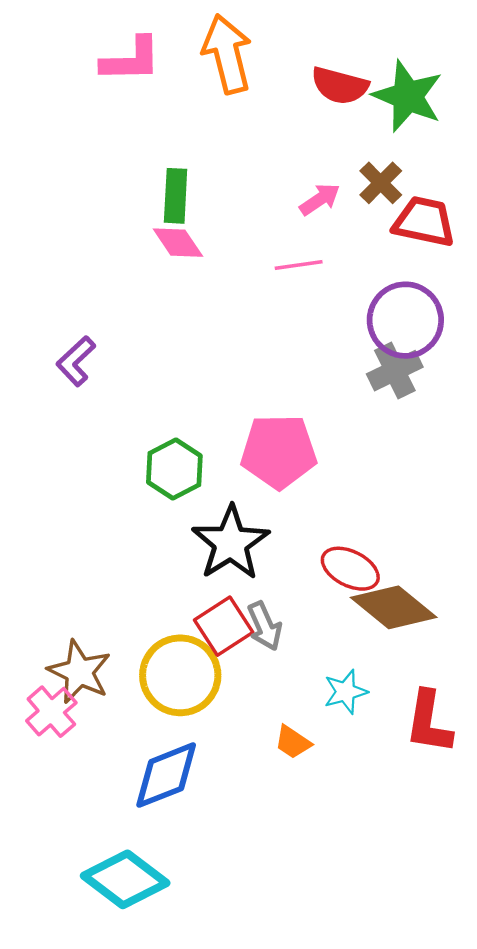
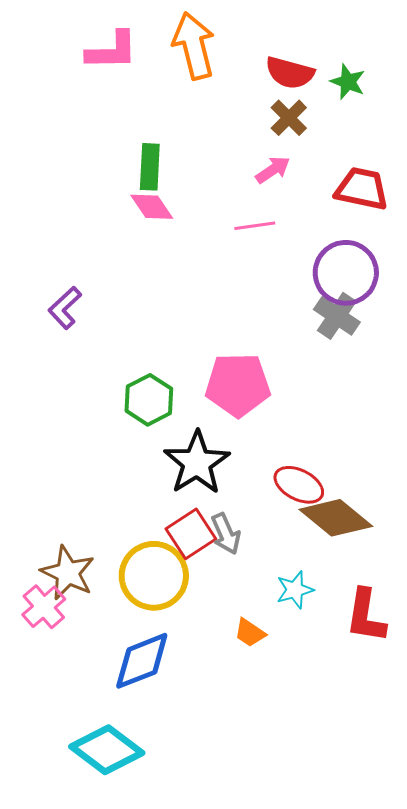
green star: (408, 96) -> (348, 82), size x0.6
brown cross: (381, 183) -> (289, 118), moved
gray cross: (395, 371) -> (337, 316), turned -30

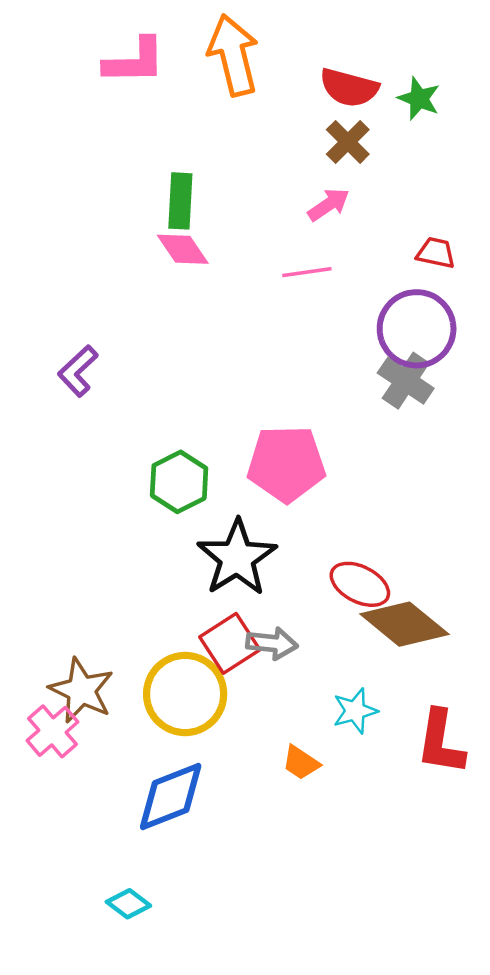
red trapezoid: (362, 189) -> (436, 253), moved, size x0.6
gray arrow: (226, 534) -> (272, 643), turned -60
cyan diamond: (107, 750) -> (128, 904), size x0.5

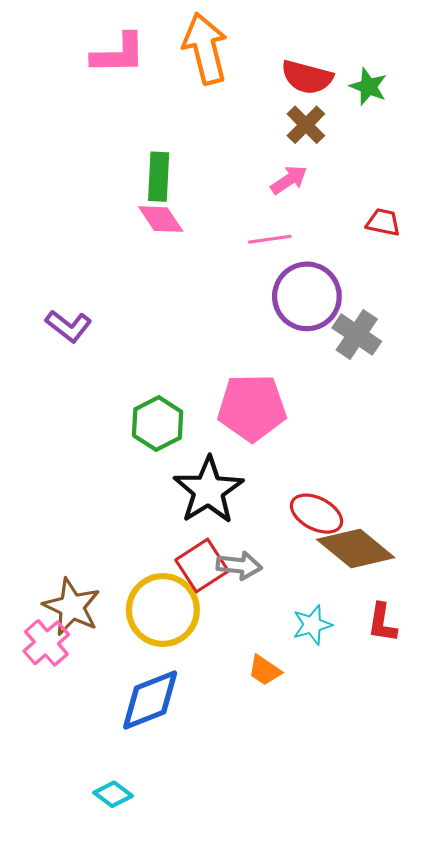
purple circle: (417, 329) -> (307, 296), moved
purple L-shape: (78, 371) -> (69, 326), turned -99
red L-shape: (441, 742) -> (382, 623), moved, size x0.7

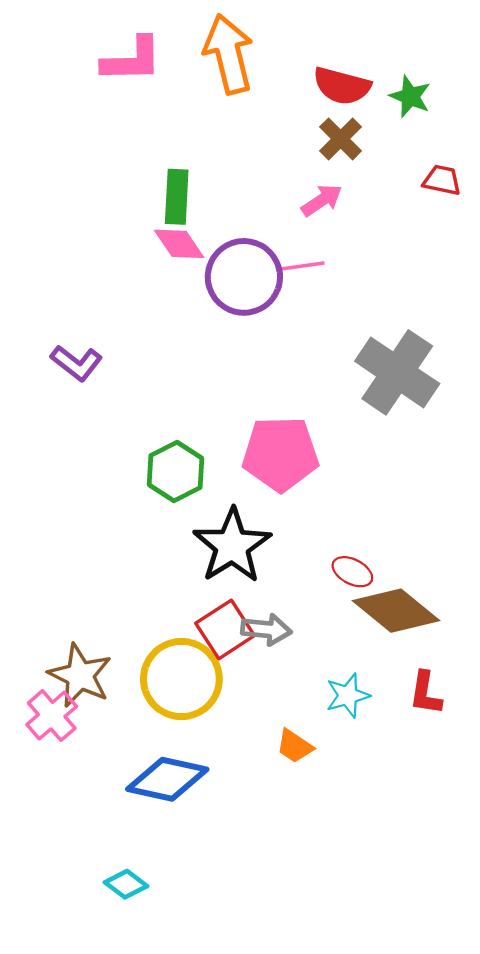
red trapezoid: (383, 222) -> (442, 180), moved
purple circle: (307, 296) -> (244, 277), moved
gray cross: (357, 335) -> (397, 372), size x1.5
red ellipse: (316, 514) -> (352, 572), size x0.7
blue diamond: (150, 700) -> (167, 779), turned 34

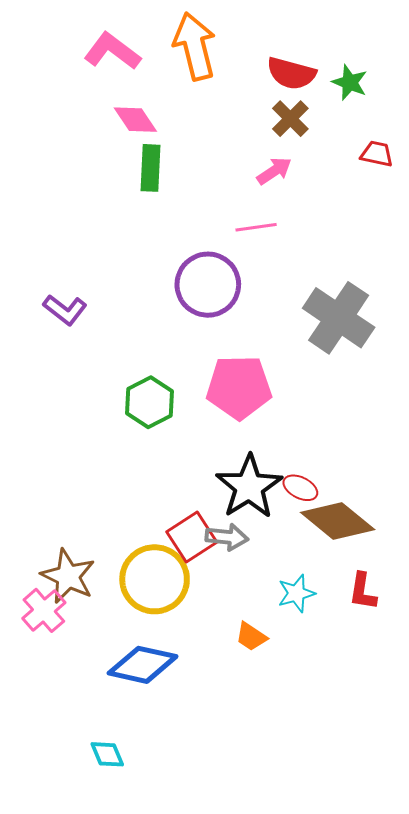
pink L-shape: (132, 60) -> (112, 51), turned -142
pink diamond: (179, 244) -> (135, 120), moved
purple circle: (244, 277) -> (208, 285), moved
black star: (232, 546) -> (249, 487), moved
cyan diamond: (126, 884) -> (107, 754), turned 30

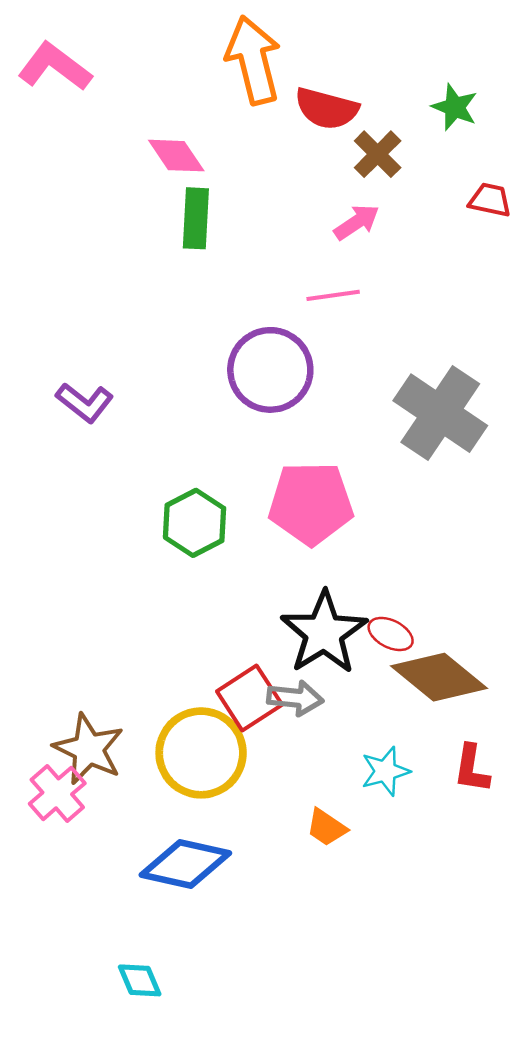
pink L-shape: (112, 51) -> (55, 67), moved
red semicircle: (291, 73) -> (327, 108), moved

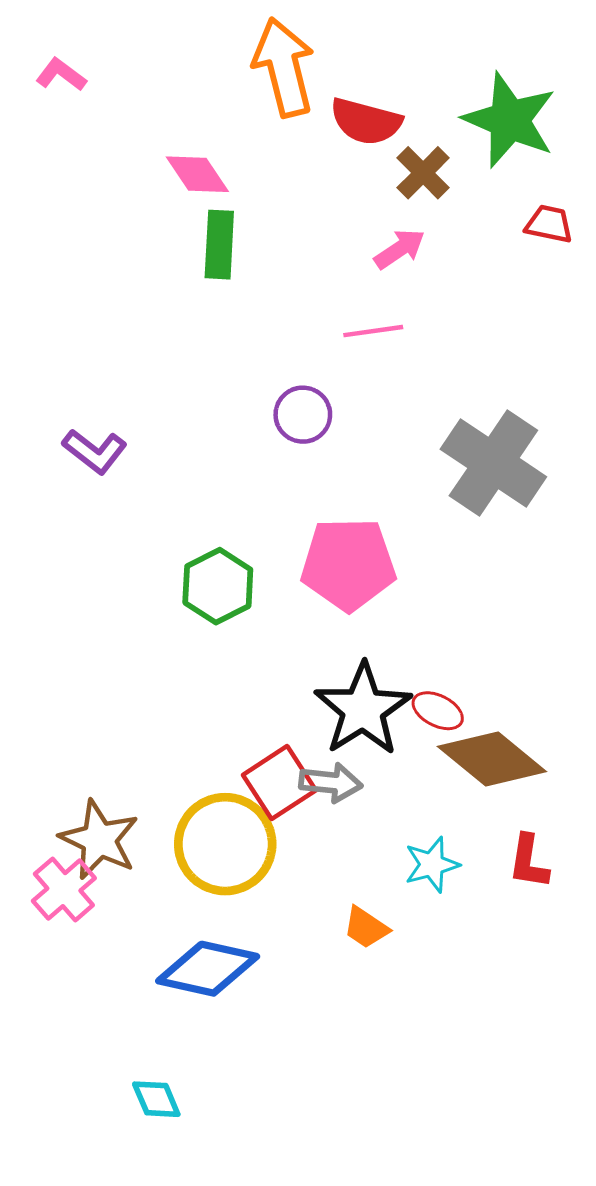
pink L-shape: (55, 67) -> (61, 75), size x0.6
green star: (455, 107) -> (510, 120), size x1.8
purple circle: (270, 370) -> (303, 415), size x0.6

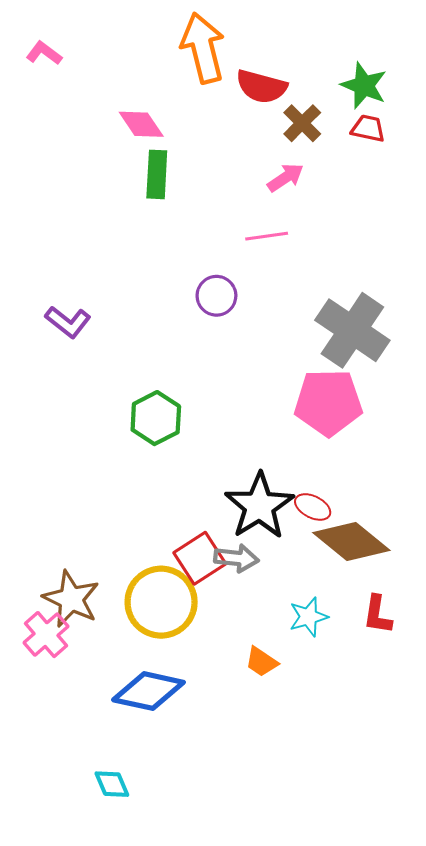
green star: (510, 120) -> (364, 86), size x0.7
red trapezoid: (549, 224) -> (368, 128), moved
pink pentagon: (348, 564) -> (328, 402), moved

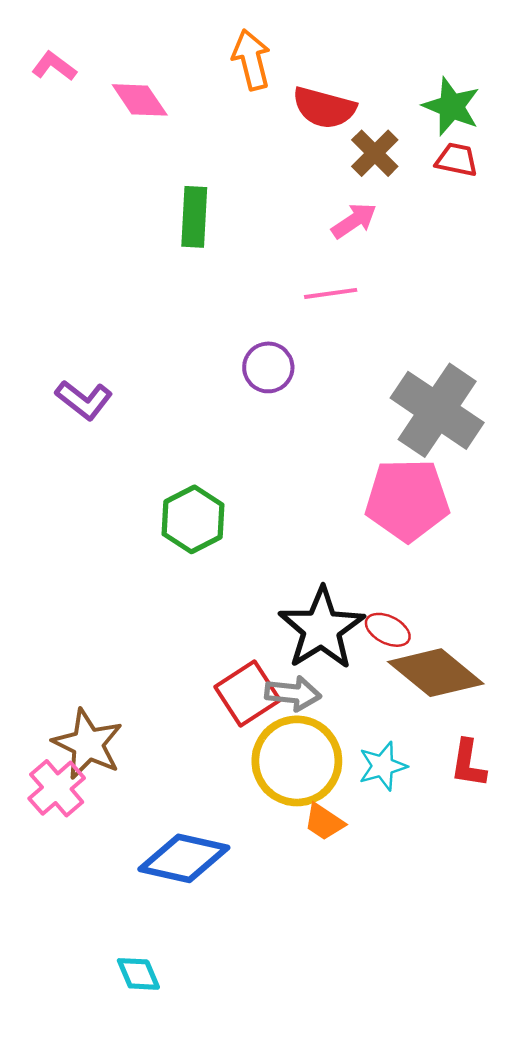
orange arrow: (203, 48) -> (251, 60), size x0.7
pink diamond: (141, 124) -> (140, 100), moved
yellow circle: (161, 602) -> (297, 761), moved

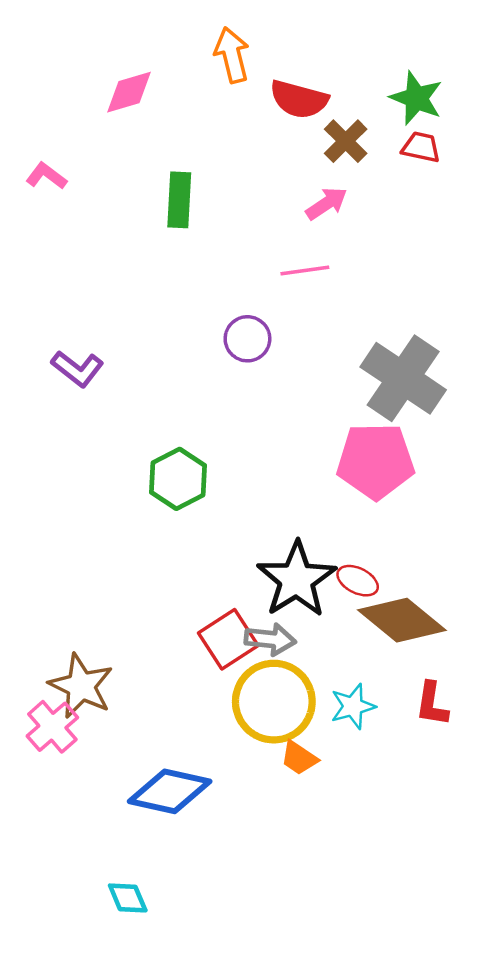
pink L-shape: (54, 66) -> (46, 176), moved
pink diamond: (140, 100) -> (129, 92), turned -72

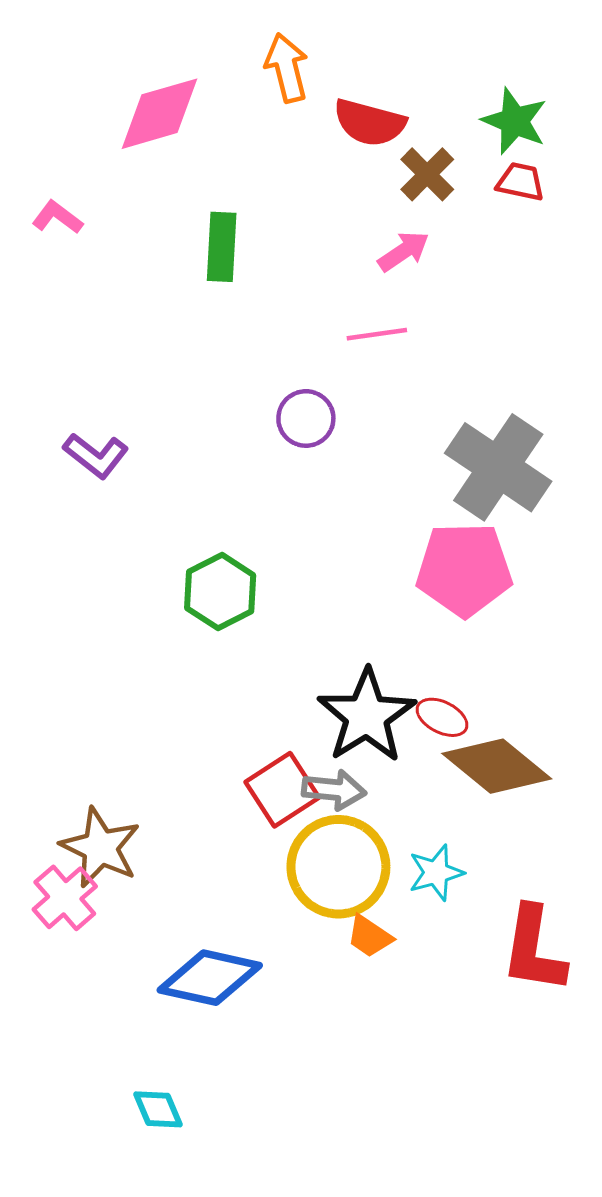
pink diamond: (129, 92) -> (159, 114), size x1.4
red L-shape: (432, 704) -> (534, 950), moved, size x1.6

